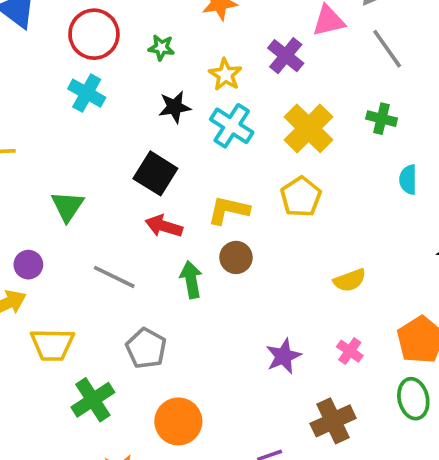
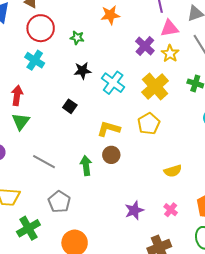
yellow star: (225, 75) -> (170, 54), moved
black square: (155, 173) -> (70, 106), size x0.6
red arrow: (164, 226) -> (17, 95), moved, turned 78

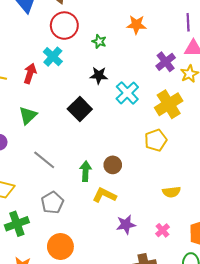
red arrow: (17, 95) -> (30, 73), moved
black square: (70, 106) -> (80, 109), size x1.6
yellow L-shape: (109, 129) -> (104, 195), moved

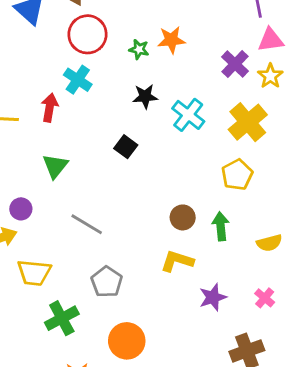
orange star: (136, 25) -> (171, 40), moved
black square: (80, 109) -> (126, 147), size x0.7
green arrow: (86, 171) -> (221, 226), moved

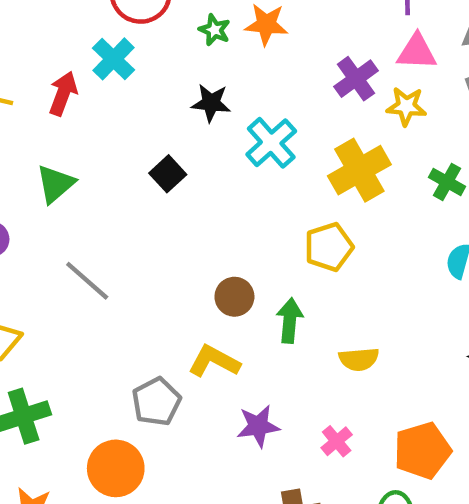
yellow star: (270, 76) -> (406, 106), turned 30
gray pentagon: (107, 282) -> (156, 402), moved

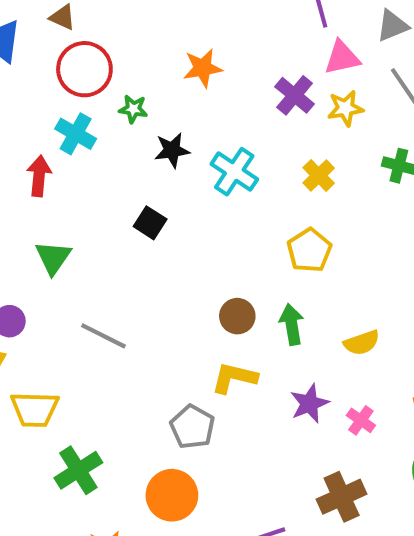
green star: (215, 30) -> (133, 109), moved
yellow cross: (359, 170) -> (319, 175), size x0.6
purple star: (258, 426) -> (309, 403), moved

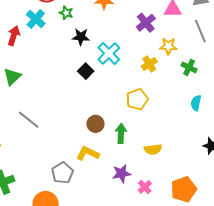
yellow star: (345, 108) -> (168, 46), moved
black square: (150, 223) -> (86, 71), moved

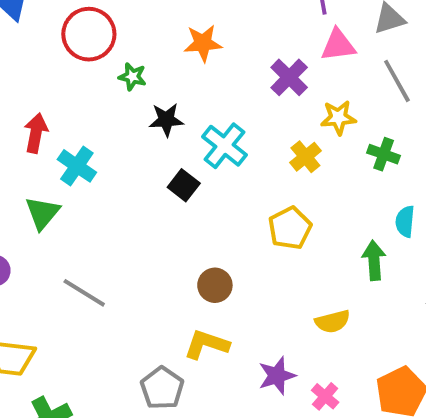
cyan cross: (36, 19) -> (77, 166), moved
green arrow: (121, 133) -> (374, 260), moved

